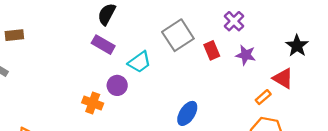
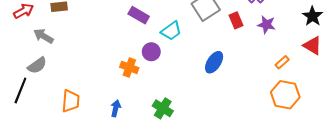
red triangle: (283, 78) -> (312, 45), moved
blue ellipse: (187, 113) -> (214, 62), moved

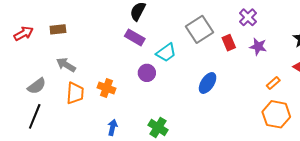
gray arrow: (43, 36) -> (66, 65), moved
orange cross: (129, 67) -> (106, 88), moved
black line: (20, 91) -> (35, 116), moved
orange trapezoid: (71, 101) -> (75, 93), moved

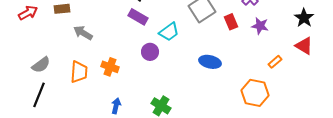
gray arrow: (66, 65) -> (83, 33), moved
blue ellipse: (208, 83) -> (210, 62), turned 70
orange hexagon: (276, 114) -> (255, 93), moved

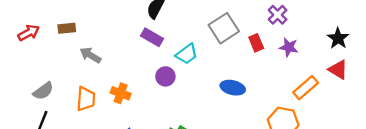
orange rectangle: (275, 62) -> (306, 88), size x1.6

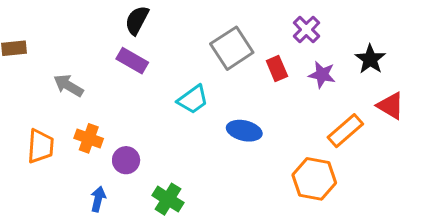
black star: (338, 38) -> (370, 59), moved
cyan trapezoid: (187, 54) -> (193, 100), moved
gray arrow: (90, 55) -> (68, 86), moved
purple circle: (165, 76) -> (126, 160), moved

